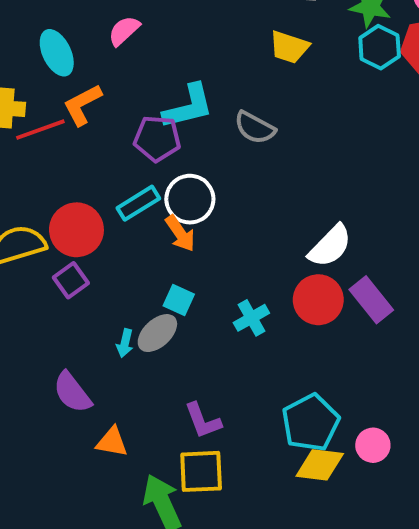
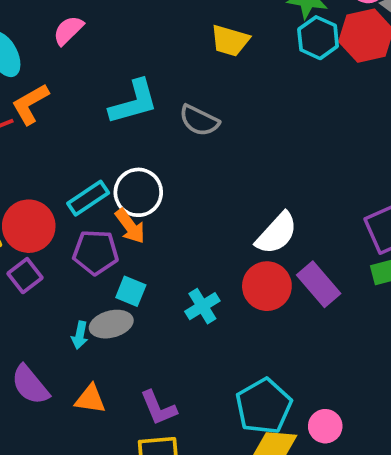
purple pentagon: (157, 139) -> (96, 252), moved
gray ellipse: (157, 333) -> (111, 324), turned 30
orange triangle: (112, 442) -> (90, 399), moved

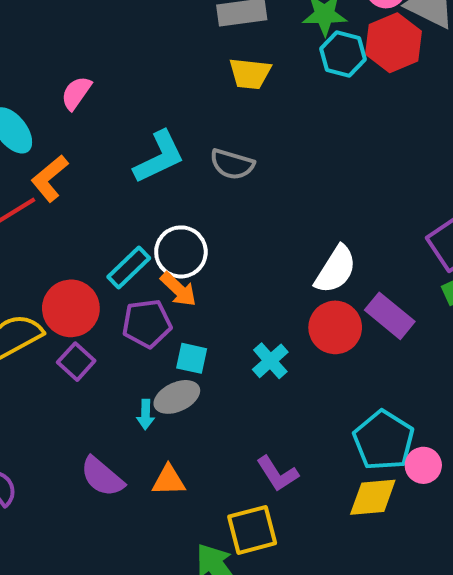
cyan pentagon: (264, 406) -> (384, 440), moved
purple L-shape: (158, 408) -> (277, 474), moved

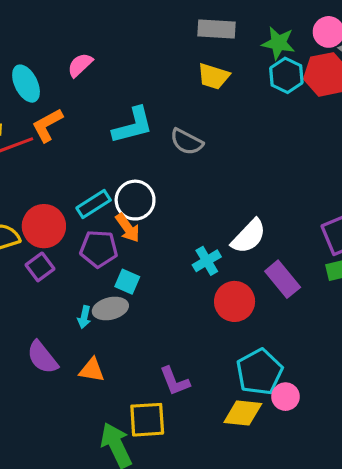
red circle: (335, 327) -> (235, 301), moved
cyan cross: (270, 361) -> (207, 261), moved

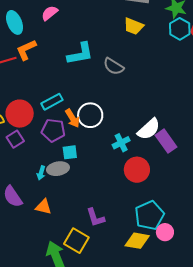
white circle: (135, 200) -> (90, 115), moved
purple rectangle: (283, 279) -> (166, 141), moved
cyan square: (127, 282) -> (70, 152), turned -35
yellow square: (147, 420) -> (76, 241), turned 30

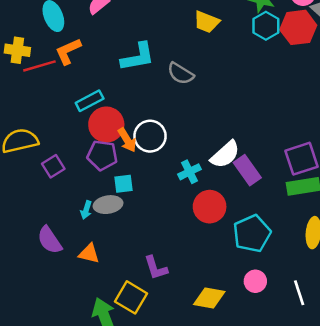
cyan rectangle: (52, 102) -> (90, 101), moved
red circle: (20, 114) -> (106, 125), moved
cyan pentagon: (150, 215) -> (252, 234), moved
pink circle: (165, 232) -> (255, 281), moved

